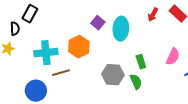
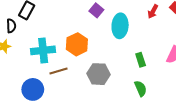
purple square: (98, 23) -> (96, 10), moved
gray hexagon: (113, 75) -> (98, 74), moved
green semicircle: (136, 82) -> (141, 88), moved

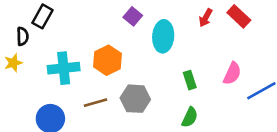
brown line: (58, 71) -> (96, 103), moved
green semicircle: (141, 88) -> (190, 117), turned 49

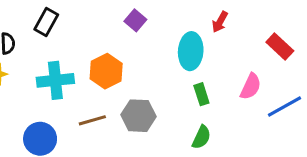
black rectangle: (42, 16) -> (46, 22), moved
red rectangle: (239, 16) -> (280, 47), moved
cyan ellipse: (163, 36) -> (191, 51), moved

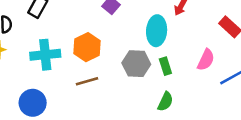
gray hexagon: (138, 116) -> (136, 64), moved
brown line: (92, 120) -> (87, 81), moved

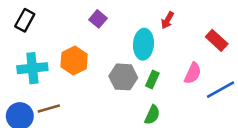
green rectangle: (165, 66) -> (152, 80), turned 42
brown line: (87, 81) -> (49, 109), moved

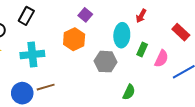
orange hexagon: (74, 61) -> (74, 39), moved
green rectangle: (152, 80) -> (142, 49), moved

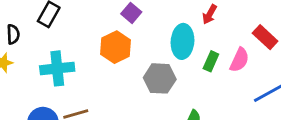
pink semicircle: (161, 59) -> (239, 60), moved

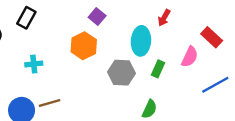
green rectangle: (211, 61) -> (158, 69), moved
cyan cross: (57, 68) -> (34, 64), size x0.6

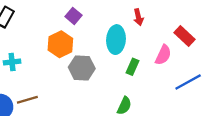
red arrow: (164, 18) -> (138, 17), turned -42
gray hexagon: (121, 73) -> (82, 68), moved

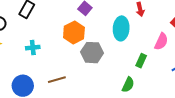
green rectangle: (133, 67) -> (141, 61), moved
brown line: (27, 100) -> (57, 80), moved

